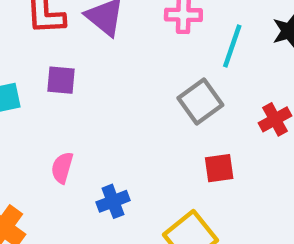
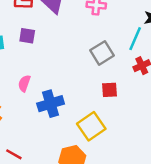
cyan line: (232, 46) -> (135, 39), moved
blue cross: (113, 201) -> (51, 104), size x1.5

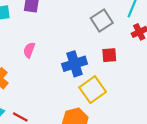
blue cross: (51, 104) -> (74, 64), moved

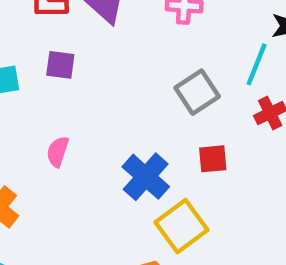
blue cross: (74, 64) -> (146, 177), turned -30

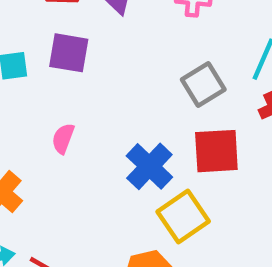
purple square: (60, 65) -> (69, 53), size x1.4
red square: (213, 159) -> (216, 151), size x1.6

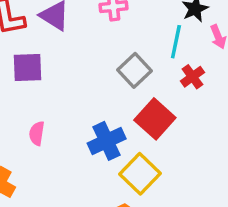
red square: (216, 151) -> (155, 119), turned -33
blue cross: (149, 166) -> (107, 141), turned 33

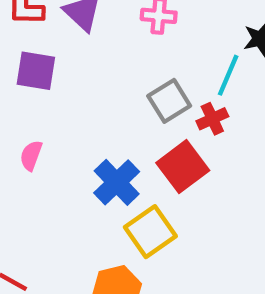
red cross: (192, 77) -> (212, 119), moved
blue cross: (107, 141) -> (117, 182), turned -30

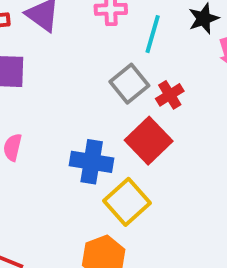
cyan line: (228, 75) -> (153, 34), moved
blue cross: (117, 182) -> (92, 162), turned -30

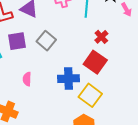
gray square: (129, 84) -> (46, 41), moved

